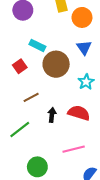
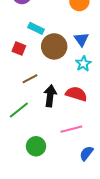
blue triangle: (84, 48) -> (81, 39), moved
red square: (20, 66) -> (19, 48), turned -32
black arrow: (52, 115) -> (50, 96), size x1.5

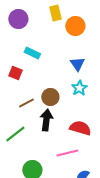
brown circle: (54, 46) -> (50, 97), moved, size x0.7
red semicircle: (76, 94) -> (80, 128), moved

